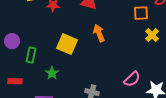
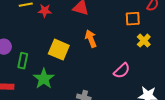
green star: (52, 73) -> (44, 79), size x1.5
pink semicircle: (132, 79) -> (122, 71), moved

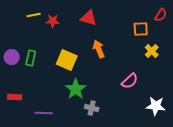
green rectangle: (23, 61) -> (31, 58), moved
green star: (44, 79) -> (76, 89), moved

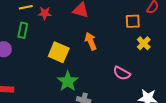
green rectangle: (31, 58) -> (23, 30), moved
pink semicircle: (130, 81) -> (122, 73), turned 72

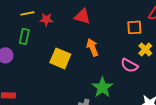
pink semicircle: (122, 73) -> (129, 65), moved
green star: (68, 81) -> (102, 87), moved

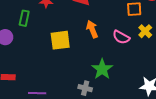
yellow square: (60, 58) -> (60, 40), turned -30
pink semicircle: (129, 65) -> (121, 37), moved

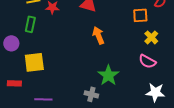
pink semicircle: (121, 37) -> (147, 61), moved
yellow square: (60, 40) -> (34, 62), moved

